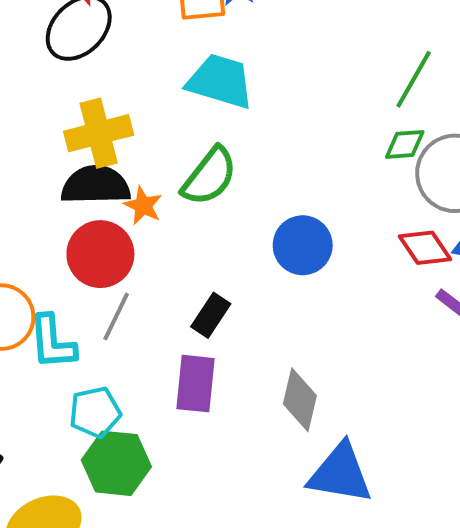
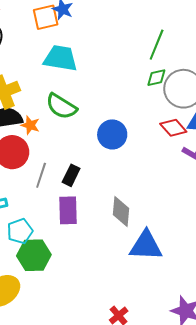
green semicircle: (209, 176) -> (61, 106), turned 92
gray line: (116, 317) -> (41, 175), moved

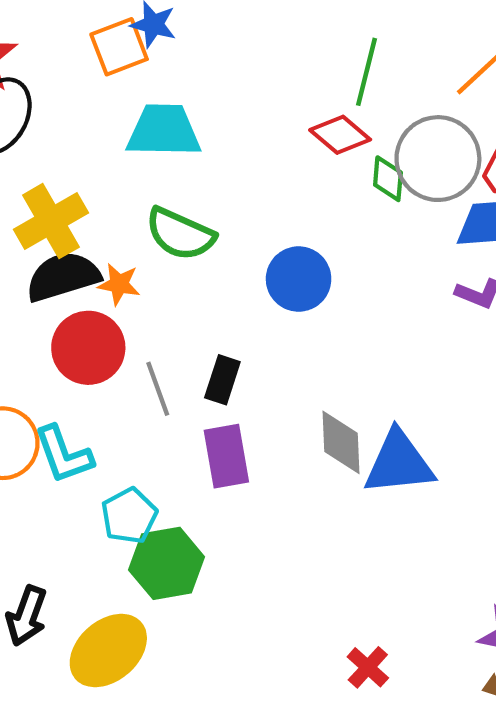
green diamond: (156, 78) -> (388, 179), moved, turned -65
red diamond: (173, 128) -> (340, 135), moved
gray line: (41, 175) -> (158, 389), turned -30
blue triangle: (146, 246) -> (399, 463), moved

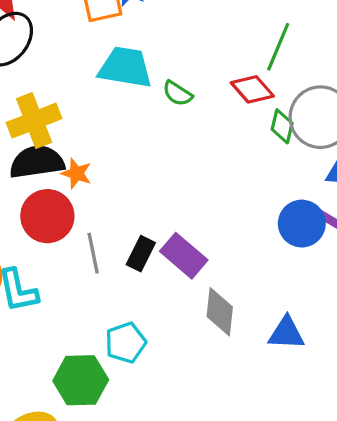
green semicircle: (180, 234) -> (178, 93), moved, size x0.6
blue circle: (299, 279) -> (302, 224), moved
purple rectangle: (226, 456) -> (184, 256), moved, turned -48
blue triangle: (399, 463) -> (286, 333), moved, size x0.7
cyan pentagon: (129, 516) -> (126, 343), moved

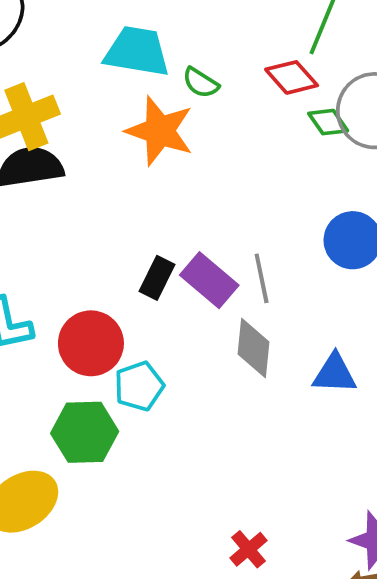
green diamond: (282, 126) -> (328, 122), turned -48
orange star: (76, 173) -> (160, 131), moved, size x1.8
red circle: (47, 216) -> (91, 343), moved
gray line: (93, 253) -> (262, 278), moved

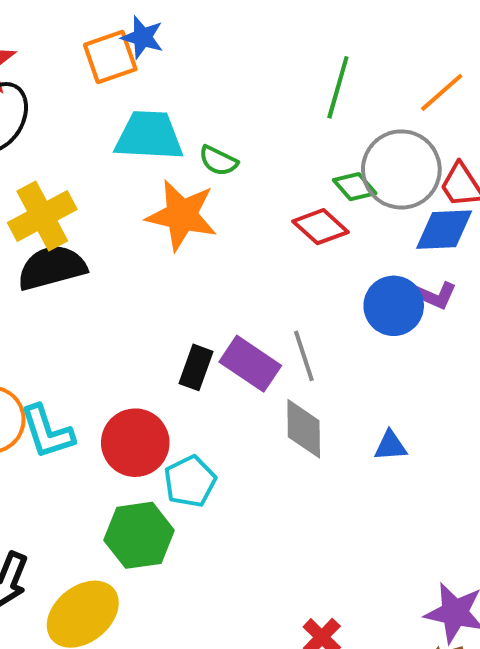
red diamond: (292, 77) -> (320, 227), moved
blue triangle: (335, 374) -> (390, 446), size x0.7

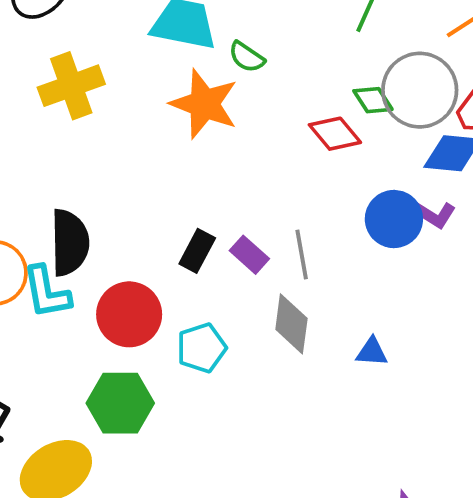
black semicircle: (52, 268) -> (70, 243), moved, turned 96
purple rectangle: (250, 364) -> (249, 255), size x0.7
cyan pentagon: (190, 481) -> (202, 348), moved

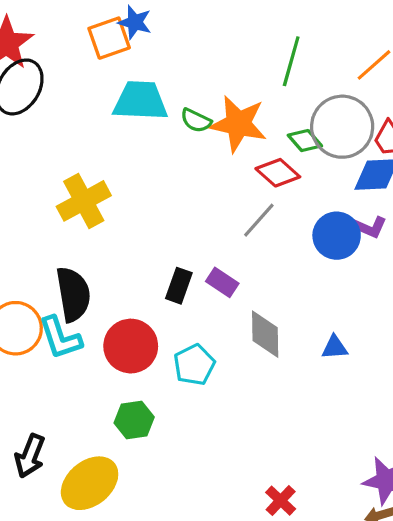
yellow cross: (71, 86) -> (84, 201), moved
orange star: (204, 104) -> (238, 124), moved
gray line: (302, 255) -> (259, 220), moved, turned 60
green hexagon: (120, 403) -> (134, 420), size x0.7

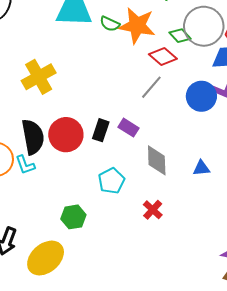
cyan L-shape: (60, 338) -> (25, 165), size x0.7
red circle: (131, 346) -> (66, 135), moved
red cross: (281, 501) -> (153, 210), moved

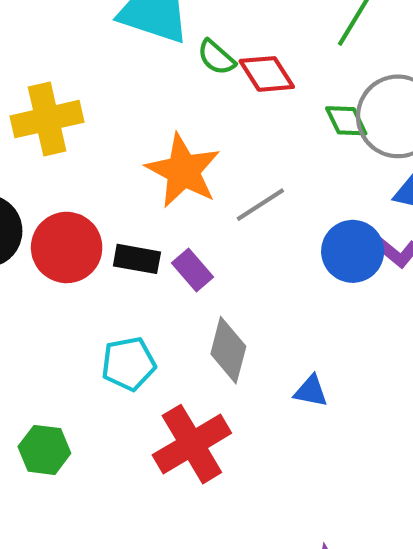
orange star: (137, 26) -> (183, 171), moved
red diamond: (163, 56) -> (267, 74), moved
black rectangle: (101, 130) -> (137, 259), turned 65
red cross: (153, 210) -> (192, 444), size x1.8
green hexagon: (73, 217) -> (44, 450), moved

